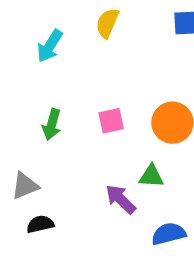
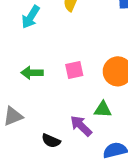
green arrow: (52, 125) -> (32, 73), turned 75
black semicircle: (40, 224) -> (51, 141), moved, turned -144

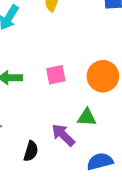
black semicircle: (51, 141) -> (31, 151), turned -96

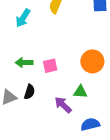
pink square: (56, 75) -> (50, 66), moved
black semicircle: (31, 151) -> (29, 92), moved

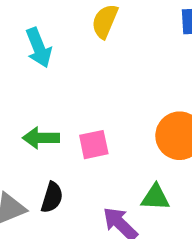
cyan arrow: (23, 18) -> (39, 48), turned -54

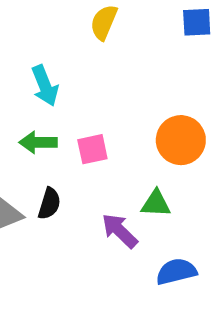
cyan arrow: (39, 48) -> (45, 86), moved

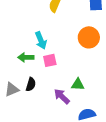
cyan arrow: (45, 86) -> (41, 40), moved
orange circle: (181, 140) -> (89, 37), moved

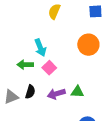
pink square: (50, 60) -> (49, 68), turned -32
purple arrow: (62, 96) -> (56, 94), moved, turned -60

